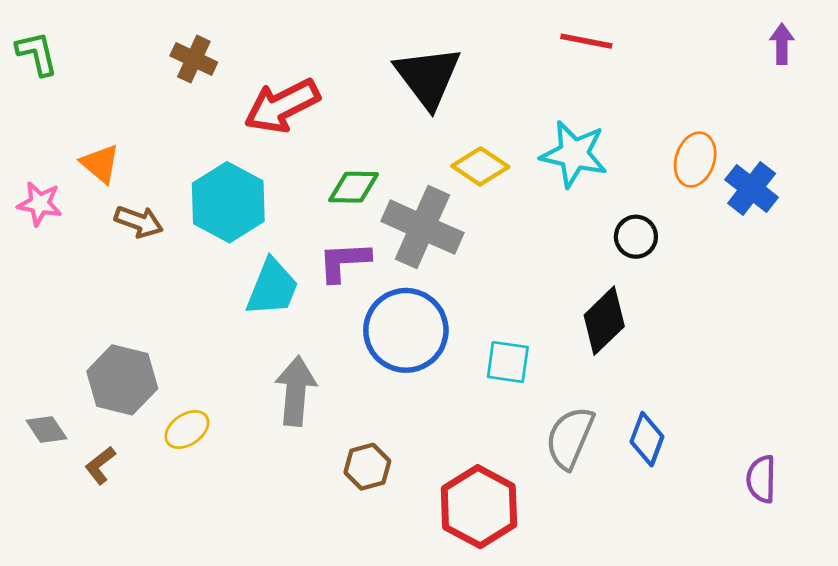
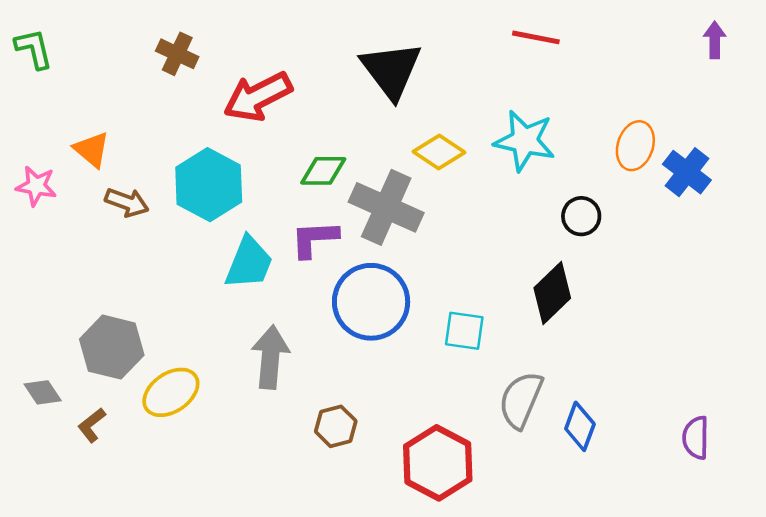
yellow ellipse: (187, 429) -> (171, 392), size x1.4
blue diamond: (647, 439) -> (580, 426), moved

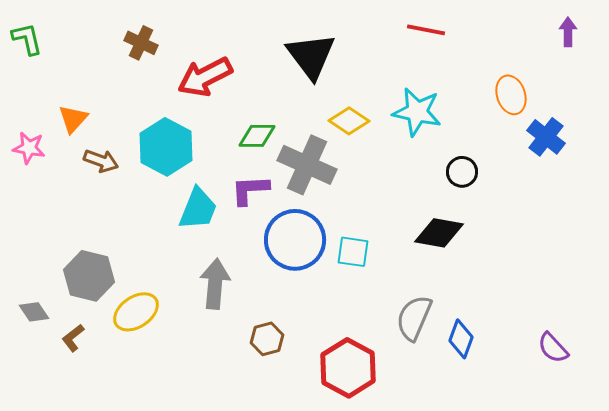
orange ellipse: (635, 146) -> (511, 95), moved, turned -36
orange triangle: (92, 149) -> (73, 119), turned 32
black diamond: (552, 293) -> (439, 233), turned 54
cyan square: (464, 331) -> (353, 252), moved
purple semicircle: (696, 438) -> (553, 348), turned -44

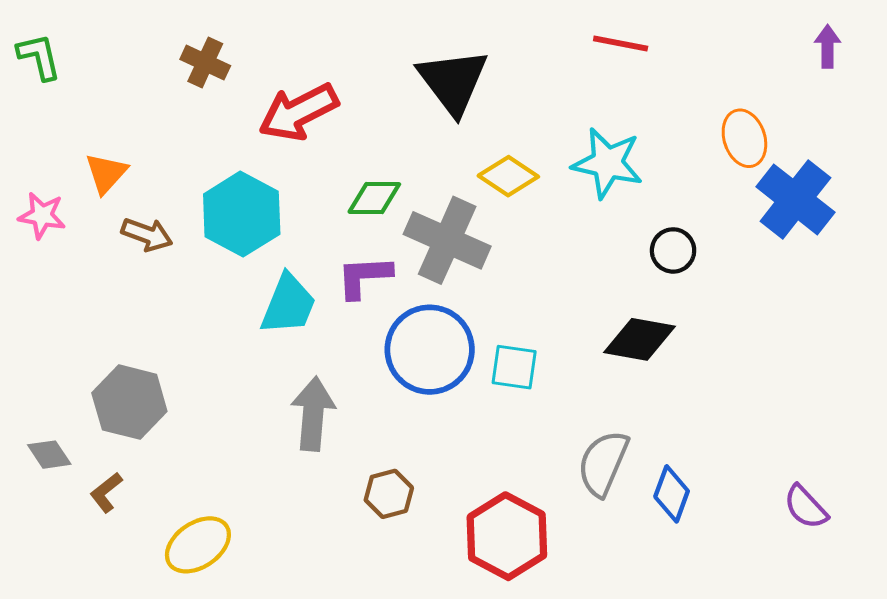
blue cross: (546, 137) -> (795, 199), size x1.4
yellow ellipse: (136, 312) -> (198, 545), moved

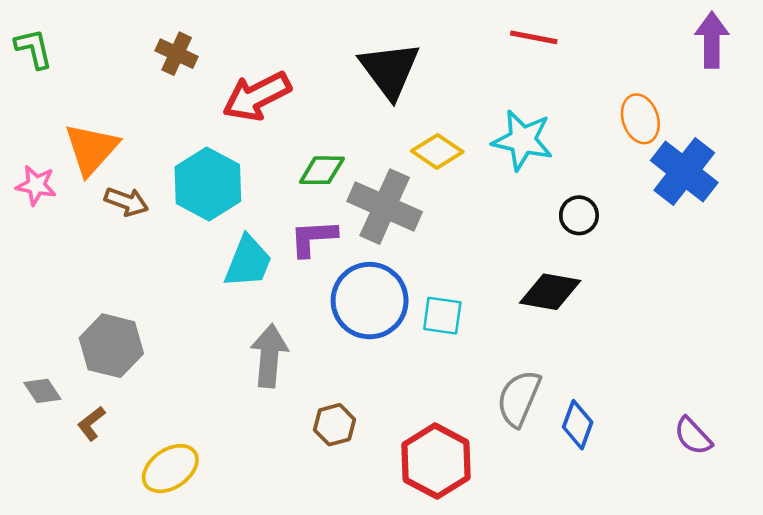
purple arrow: (828, 46) -> (712, 40), size x1.5
orange triangle: (106, 173) -> (91, 149), size x1.5

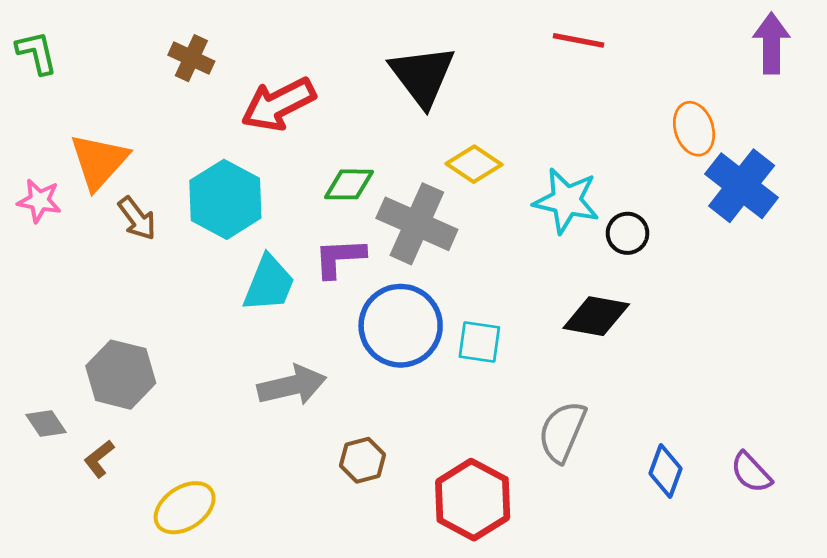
cyan star: (523, 140) -> (566, 201), moved
brown arrow: (126, 202) -> (137, 218), turned 33
gray arrow: (269, 356) -> (292, 385), turned 72
blue diamond: (578, 425) -> (666, 471), moved

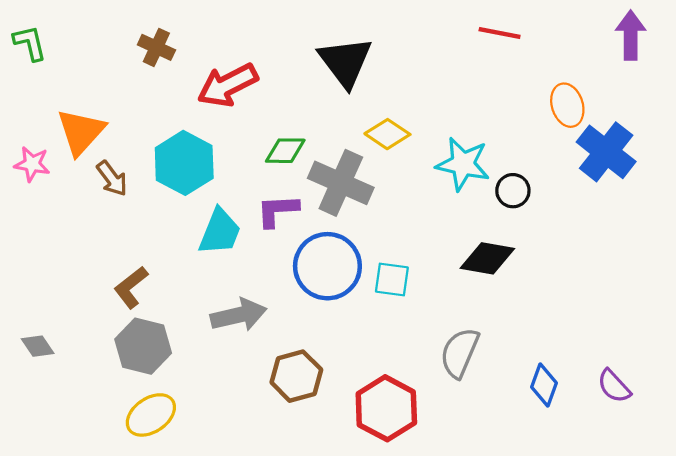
red line: (579, 40) -> (500, 33), moved
gray hexagon: (121, 375) -> (143, 346), moved
brown L-shape: (99, 459) -> (131, 287), moved, size x1.4
brown hexagon: (363, 460) -> (296, 376), size x1.4

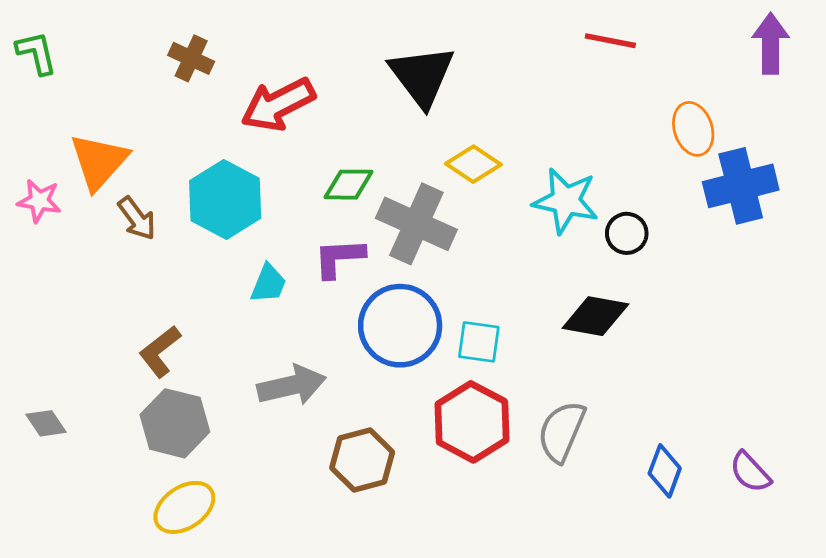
blue cross: (606, 152) -> (741, 186), turned 38
cyan trapezoid: (220, 232) -> (269, 284), size x0.7
red hexagon: (386, 408) -> (472, 422), moved

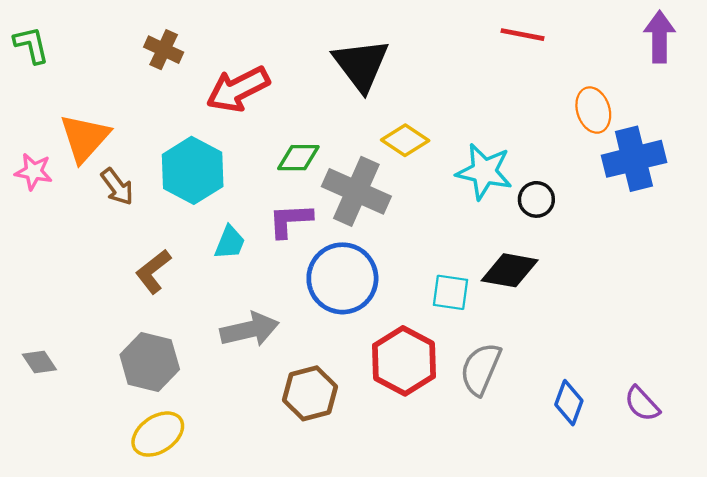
cyan square: (479, 342) -> (450, 292), moved
brown L-shape: (160, 351) -> (153, 271), moved

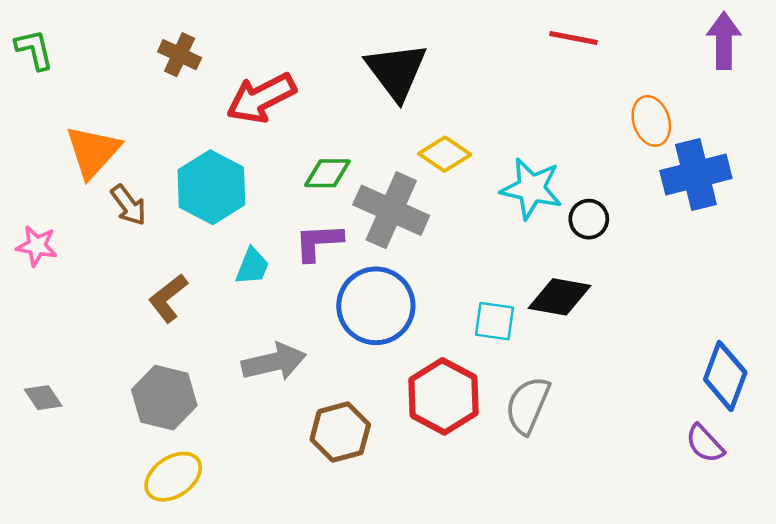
pink star: (34, 172) -> (37, 246), moved
blue diamond: (569, 403) -> (725, 376), moved, size x1.4

